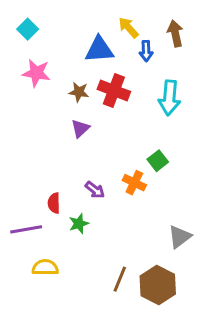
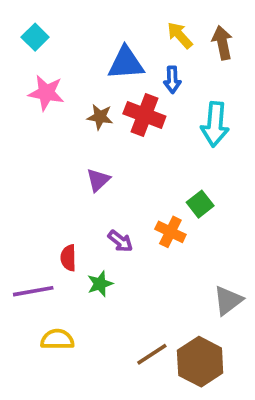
yellow arrow: (129, 28) -> (180, 35), moved
blue arrow: (146, 51) -> (172, 80), moved
purple triangle: (80, 129) -> (98, 180), moved
brown line: (120, 279) -> (152, 354), turned 35

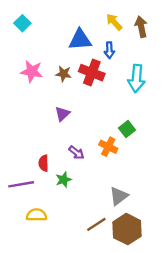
pink star: (46, 93) -> (32, 71), moved
gray triangle: (228, 300) -> (119, 196), moved

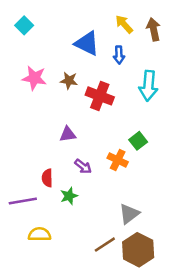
blue triangle: (80, 40) -> (87, 43), turned 30
red cross: (92, 73) -> (100, 96), moved
purple triangle: (62, 114) -> (68, 134), moved, turned 35

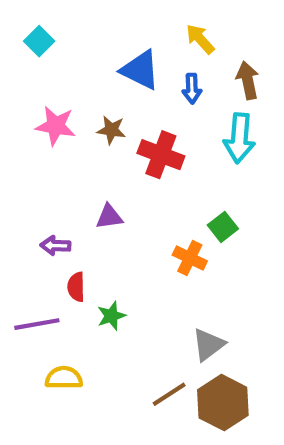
brown arrow: (154, 29) -> (248, 80), moved
purple arrow: (83, 166) -> (56, 246), moved, turned 144

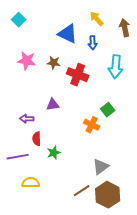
brown arrow: (248, 80) -> (125, 28), moved

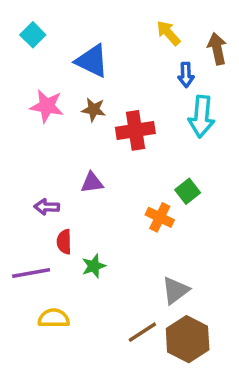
blue triangle: (68, 34) -> (92, 61), moved
blue arrow: (93, 43) -> (186, 75), moved
red cross: (78, 75) -> (135, 130), turned -30

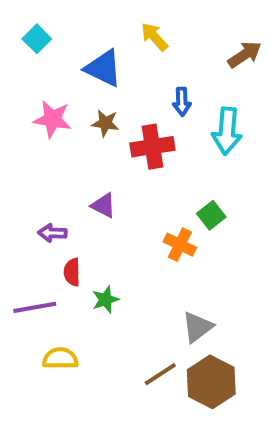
yellow arrow: (168, 33) -> (154, 37), moved
brown arrow: (217, 49) -> (245, 54), turned 68
blue arrow: (186, 75) -> (182, 102), moved
purple triangle: (92, 183) -> (103, 205), turned 35

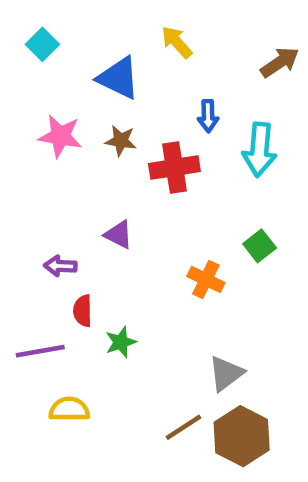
green square: (211, 215) -> (260, 246), moved

